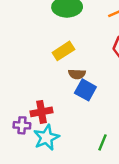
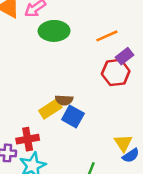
yellow rectangle: (63, 51) -> (50, 109), moved

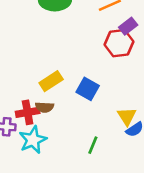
brown semicircle: (64, 100) -> (45, 107), moved
blue square: (73, 116) -> (88, 89), moved

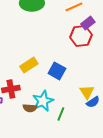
brown semicircle: (45, 107) -> (30, 108), moved
cyan star: (33, 140) -> (43, 101), moved

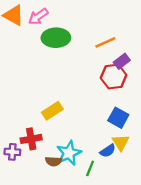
blue square: (57, 71) -> (118, 118), moved
blue semicircle: (93, 102) -> (108, 151), moved

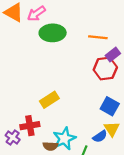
orange line: (105, 42) -> (98, 37), turned 30
purple cross: (12, 152) -> (13, 137), turned 32

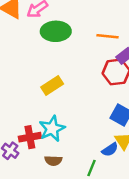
yellow rectangle: (49, 100) -> (52, 85), moved
cyan star: (64, 139) -> (52, 129), moved

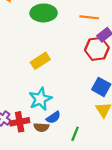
red cross: (30, 137) -> (20, 122), moved
blue semicircle: (110, 150) -> (53, 117), moved

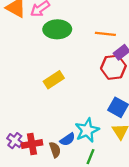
cyan star: (40, 99) -> (87, 130), moved
brown semicircle: (41, 127) -> (55, 150), turned -112

